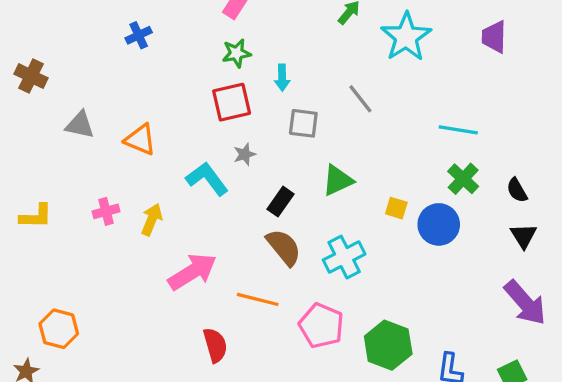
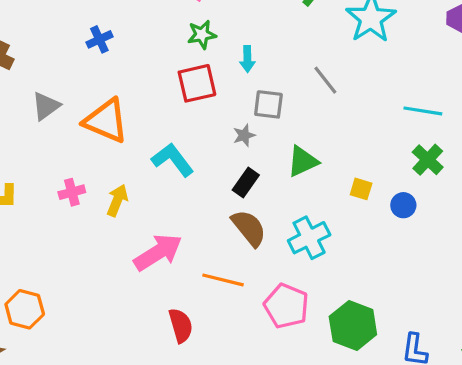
blue cross: (139, 35) -> (99, 39), moved
gray triangle: (80, 125) -> (46, 106), turned -48
orange triangle: (140, 140) -> (106, 121), size x1.4
gray star: (245, 154) -> (244, 135), moved
blue circle: (439, 224) -> (403, 205), size x0.6

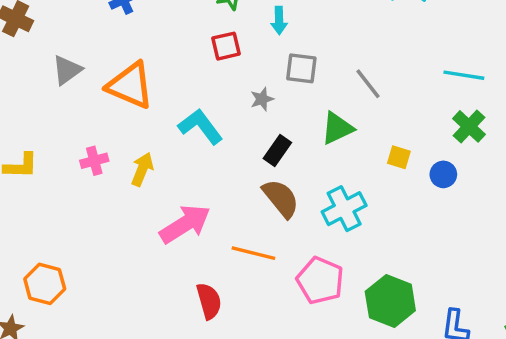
gray line: (325, 80) -> (368, 84), moved
red square: (197, 83) -> (226, 46), size x0.7
gray star: (244, 135) -> (262, 99), moved

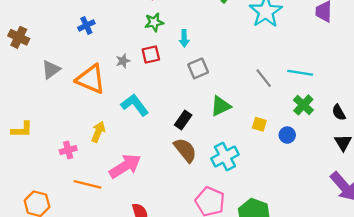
gray square: (301, 68) -> (198, 68), turned -30
gray line: (368, 84) -> (264, 78), moved
gray star: (262, 99) -> (123, 61), moved
pink cross: (94, 161) -> (68, 150), moved
orange line: (253, 253) -> (87, 184), moved

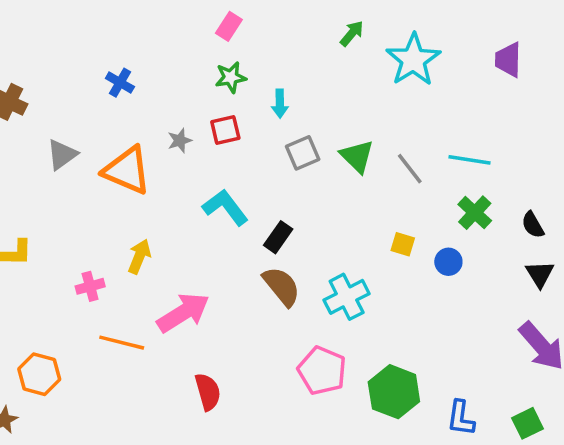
blue cross: (86, 25) -> (120, 83), turned -35
cyan L-shape: (135, 105) -> (225, 207), moved
green triangle: (221, 106) -> (357, 156), moved, turned -50

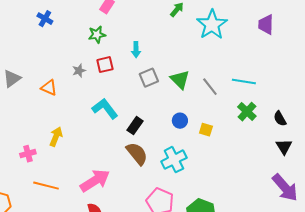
green star: (231, 77) -> (97, 35), moved
blue cross: (120, 83) -> (45, 19), moved
orange triangle: (127, 170) -> (49, 88), size x0.6
blue circle: (448, 262) -> (180, 121), moved
pink arrow: (183, 313) -> (95, 181), moved

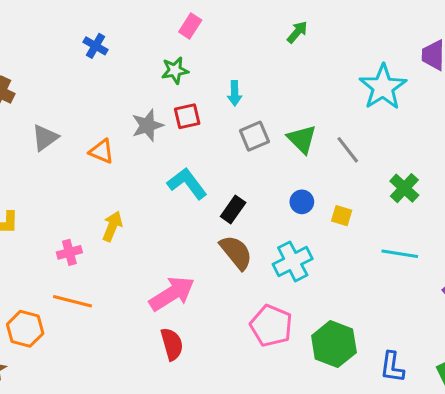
cyan star: (212, 25) -> (383, 87), moved
gray star: (79, 71) -> (147, 125), size x1.5
cyan line: (244, 82) -> (400, 254), moved
orange line: (46, 186) -> (72, 301), moved

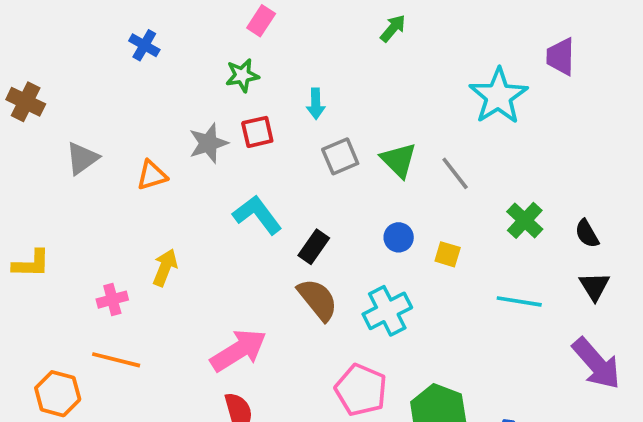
orange triangle: (102, 151) -> (152, 175), turned -40

